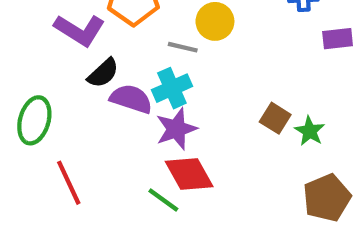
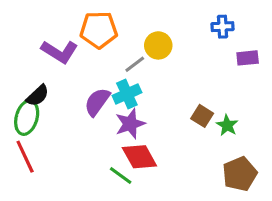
gray line: (183, 47) -> (135, 64), turned -50
black semicircle: (103, 73) -> (38, 96), moved
purple semicircle: (131, 99) -> (97, 102), turned -72
red line: (69, 183) -> (25, 157), moved

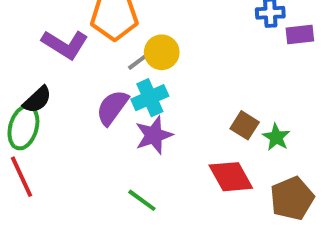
yellow circle: (158, 45) -> (162, 52), moved
purple rectangle: (248, 58) -> (300, 35), moved
gray line: (135, 64) -> (140, 60), moved
red diamond: (139, 157) -> (231, 177), moved

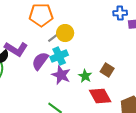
purple L-shape: (65, 44) -> (16, 49), moved
purple star: (154, 135) -> (61, 75), turned -30
green star: (276, 137) -> (85, 76), moved

